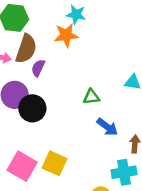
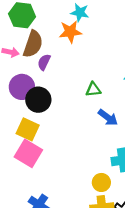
yellow square: (55, 163) -> (28, 129), moved

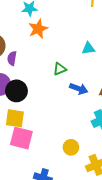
orange star: (70, 32) -> (38, 29), moved
yellow circle: (101, 182) -> (71, 147), moved

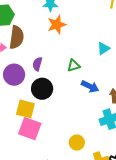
cyan triangle: (88, 48) -> (103, 48), turned -32
purple semicircle: (12, 58) -> (37, 64), moved
black circle: (16, 91) -> (42, 89), moved

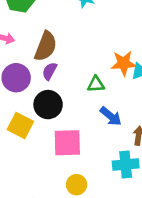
orange star: (57, 25) -> (124, 63), moved
brown semicircle: (17, 37) -> (46, 46), moved
pink square: (30, 129) -> (67, 143), moved, turned -35

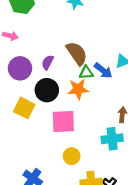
brown semicircle: (46, 46) -> (77, 53), moved, turned -55
orange star: (124, 63) -> (78, 89), moved
blue arrow: (111, 116) -> (103, 71), moved

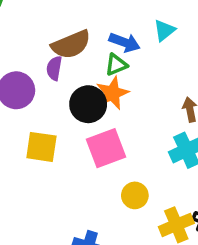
brown semicircle: (77, 53) -> (71, 45), moved, turned 120
blue arrow: (103, 71) -> (125, 42), moved
black circle: (47, 90) -> (88, 104), moved

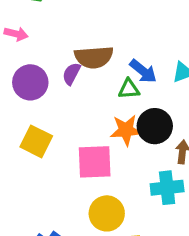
orange star: (112, 93) -> (126, 130), moved
black circle: (88, 104) -> (155, 126), moved
yellow circle: (135, 195) -> (107, 213), size x1.4

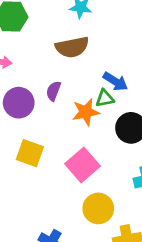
brown semicircle: (94, 57) -> (72, 47), moved
orange star: (126, 130) -> (86, 112), moved
pink square: (95, 162) -> (83, 165), turned -32

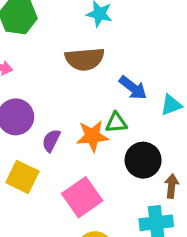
blue arrow: (115, 82) -> (133, 88), moved
purple semicircle: (53, 91) -> (51, 140), moved

